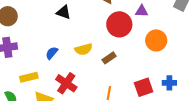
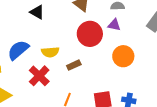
blue semicircle: (52, 53) -> (18, 50), size x1.6
red cross: (66, 83) -> (39, 76), moved

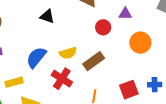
red circle: (90, 34) -> (103, 27), size x0.6
brown rectangle: (74, 65) -> (94, 61), size x1.5

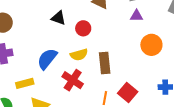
red circle: (103, 27) -> (83, 28), moved
brown rectangle: (94, 61) -> (105, 63), turned -60
red square: (129, 90) -> (128, 93), moved, turned -30

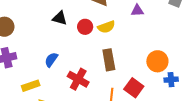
orange circle: (151, 45) -> (157, 61), moved
yellow semicircle: (79, 55) -> (106, 27), moved
blue semicircle: (47, 59) -> (51, 60), size x0.7

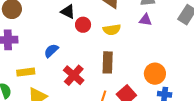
red circle: (85, 27) -> (83, 25), moved

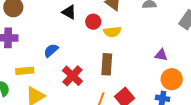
purple triangle: (145, 20) -> (161, 55), moved
red circle: (83, 25) -> (93, 22), moved
orange circle: (155, 74) -> (172, 79), moved

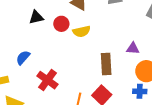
black triangle: (69, 12) -> (36, 17), turned -35
brown rectangle: (107, 64) -> (106, 64), moved

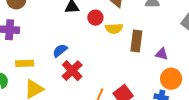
blue semicircle: (23, 58) -> (60, 51), moved
brown rectangle: (106, 64) -> (136, 41), moved

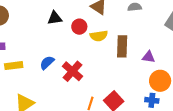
yellow rectangle: (25, 63) -> (14, 66), moved
red cross: (72, 71) -> (72, 71), moved

